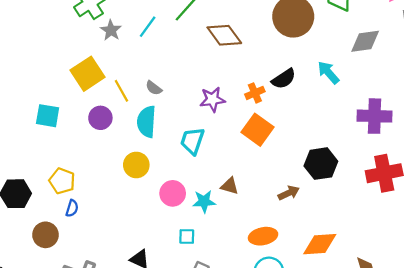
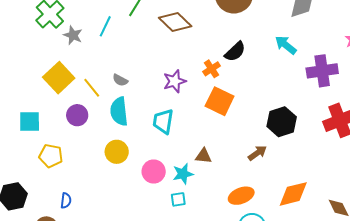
cyan arrow: (328, 73) -> (286, 45), moved
yellow pentagon: (62, 181) -> (51, 156), moved
cyan square: (187, 237) -> (178, 199), moved

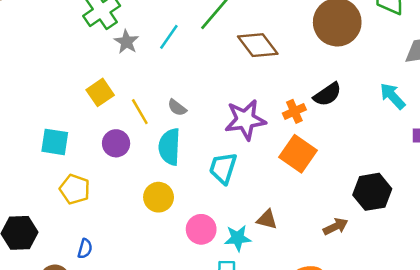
yellow square: (59, 78) -> (100, 92), size x0.7
purple star: (175, 81) -> (245, 120), size x1.4

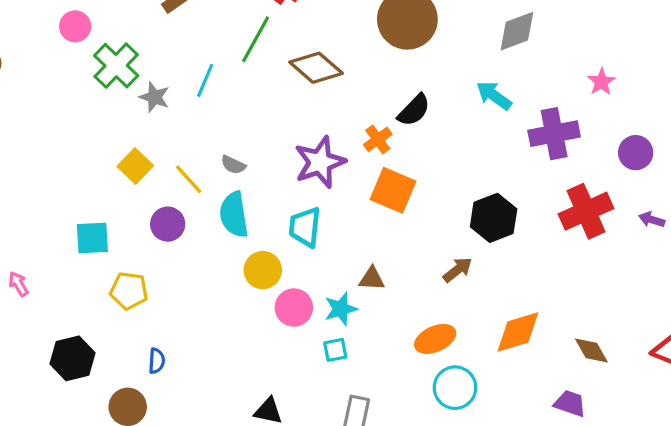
yellow circle: (159, 197) -> (263, 270), moved

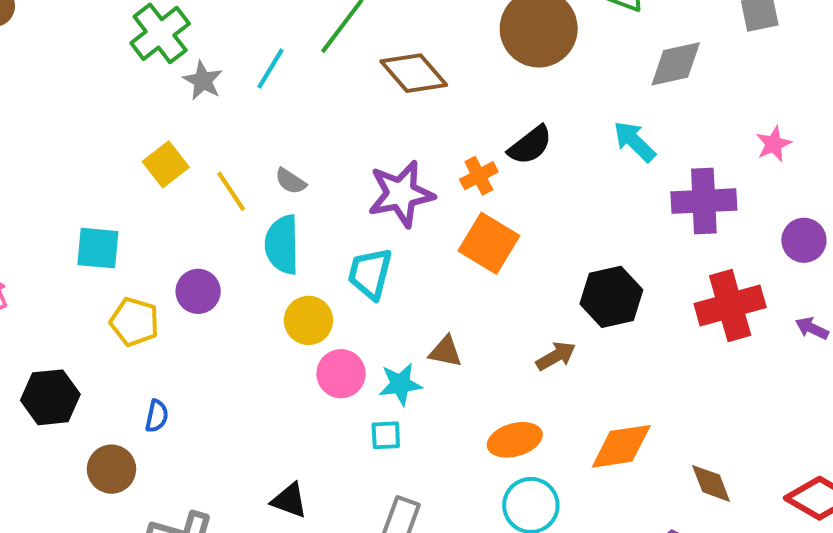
purple circle: (168, 224) -> (198, 291), moved

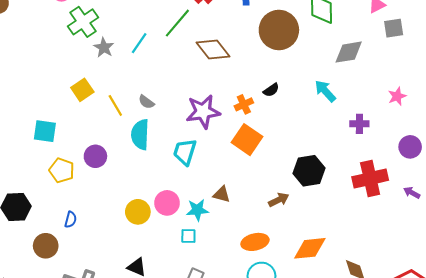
black semicircle: (530, 145) -> (271, 90), size x0.7
purple cross: (704, 201) -> (359, 124), size x0.6
yellow circle: (308, 320) -> (138, 212), moved

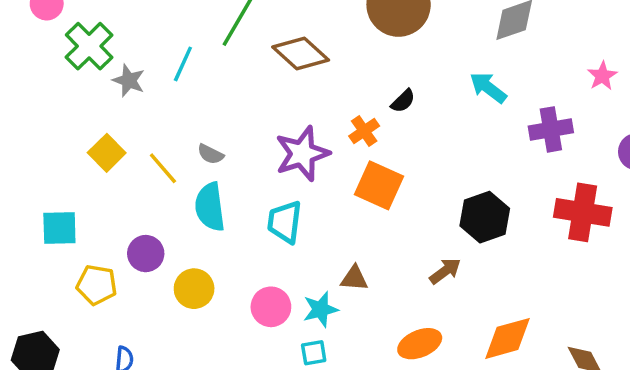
purple cross: (359, 124) -> (551, 129), size x1.4
red cross: (370, 179) -> (583, 212), turned 32
yellow circle: (138, 212) -> (194, 289), moved

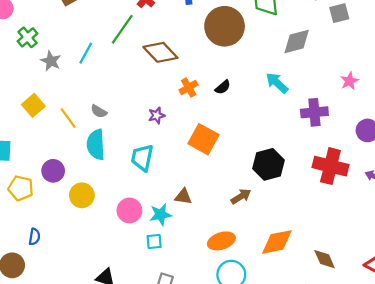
green cross: (89, 46) -> (27, 37), size x0.7
orange cross: (364, 131) -> (189, 87), moved
purple star: (302, 154) -> (157, 115), size x0.5

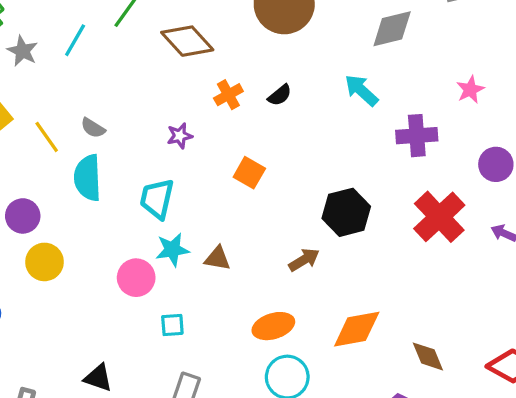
orange square: (203, 139) -> (249, 173), size x0.7
red cross: (330, 166) -> (439, 217), turned 32
yellow circle: (82, 195) -> (45, 262), moved
cyan star: (161, 215) -> (172, 250), moved

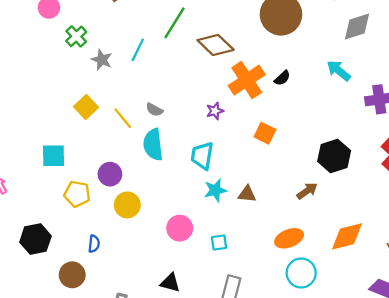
orange cross: (228, 95) -> (247, 80), size x1.8
pink circle: (136, 278) -> (180, 228), moved

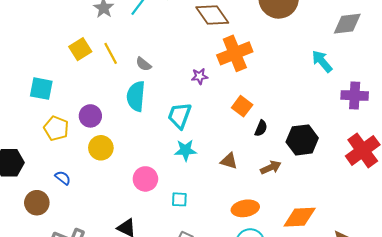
black semicircle: (282, 78) -> (261, 128), moved, turned -35
yellow line: (123, 118) -> (111, 53), moved
brown triangle: (247, 194) -> (229, 161), moved
blue semicircle: (94, 244) -> (63, 178), turned -70

